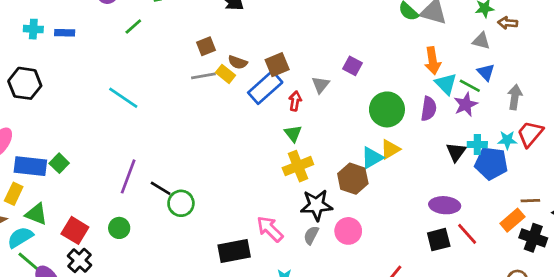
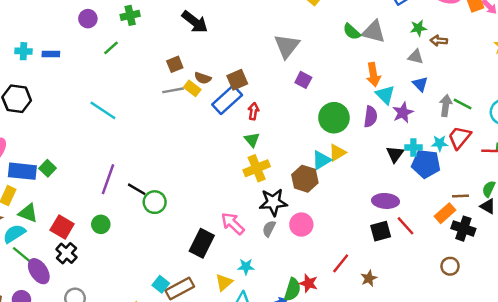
gray triangle: (321, 85) -> (287, 46), moved, size x1.6
green line: (470, 86) -> (463, 104), moved
black rectangle: (234, 251) -> (202, 243), turned -52

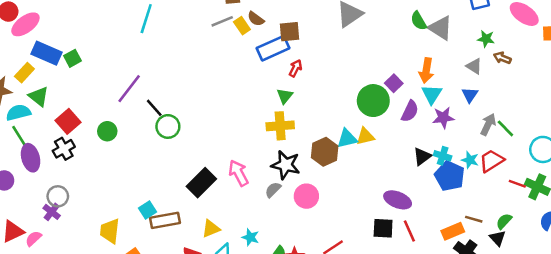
purple square: (303, 80) -> (394, 83), moved
gray line: (173, 90) -> (222, 21), turned -30
cyan line: (103, 110) -> (146, 19), turned 56
cyan star: (246, 267) -> (250, 237), moved

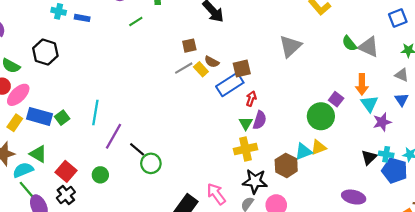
cyan line: (146, 19) -> (95, 113), moved
yellow rectangle: (24, 73) -> (15, 123), moved
purple semicircle: (410, 111) -> (260, 120), moved

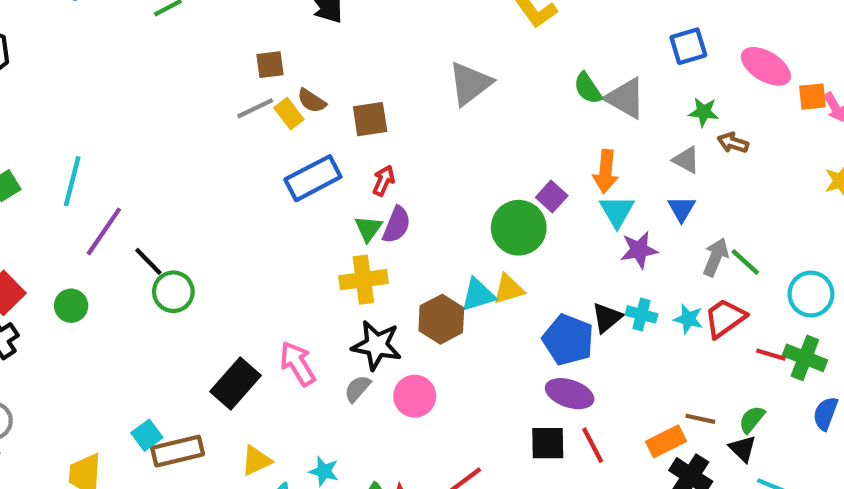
blue rectangle: (230, 84) -> (313, 178), moved
blue pentagon: (395, 170) -> (568, 340), moved

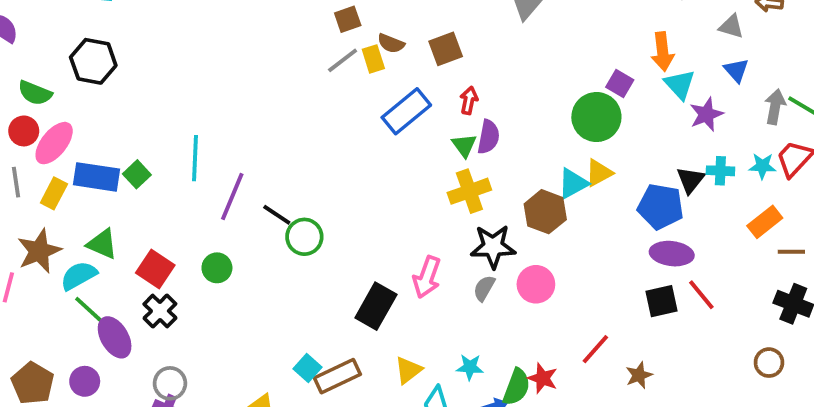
yellow rectangle: (289, 114) -> (373, 59), turned 32
pink arrow: (298, 364) -> (427, 277), turned -117
orange rectangle: (666, 441) -> (765, 222), moved

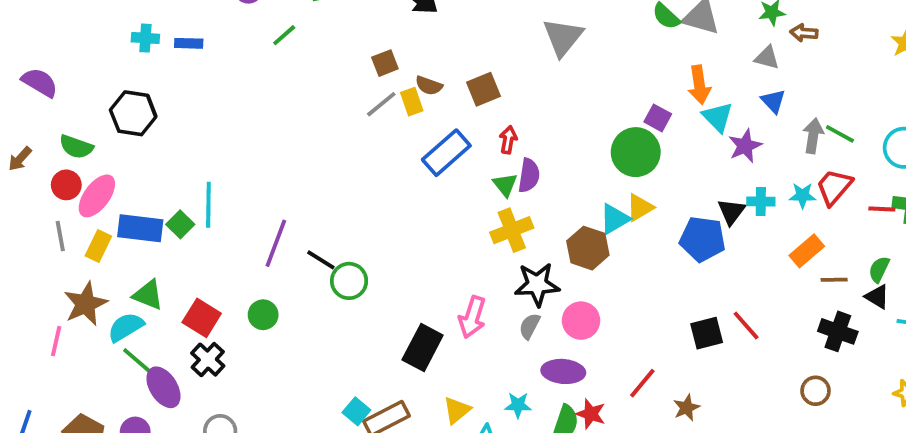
cyan line: (195, 158) -> (208, 205), moved
purple ellipse: (672, 254) -> (563, 371), moved

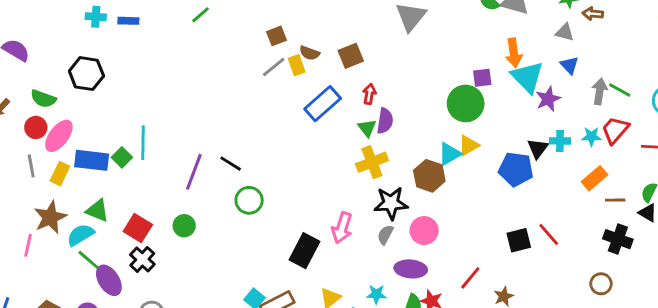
cyan triangle: (718, 117) -> (527, 77), size x1.4
purple square: (658, 118) -> (482, 78), turned -36
black line: (321, 260) -> (231, 164), moved

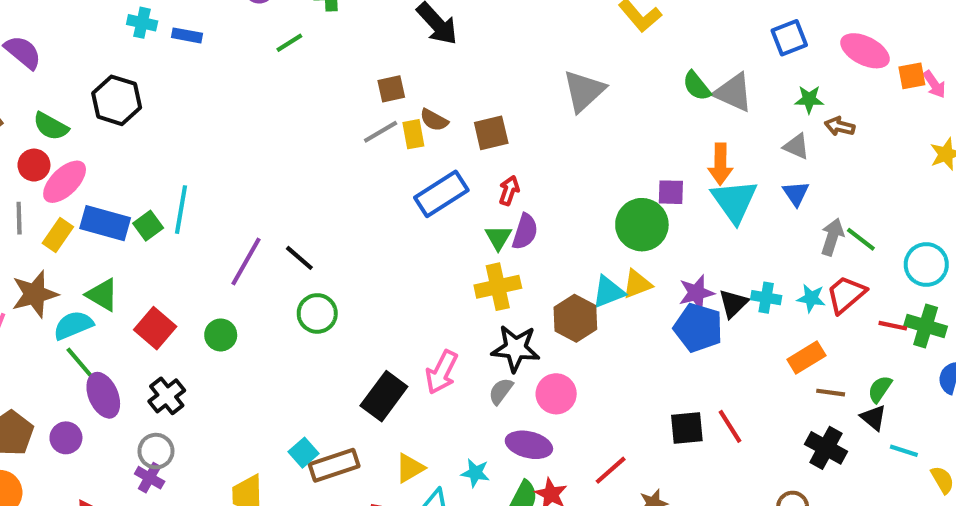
purple star: (548, 99) -> (696, 293), moved
black cross: (142, 259) -> (167, 396), moved

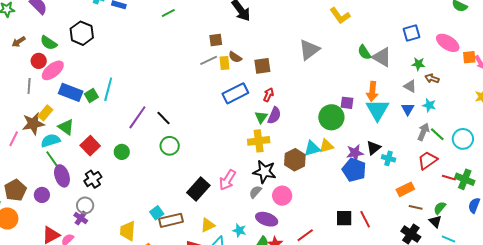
yellow rectangle: (58, 235) -> (45, 113), moved
cyan circle: (926, 265) -> (463, 139), moved
cyan star: (811, 298) -> (429, 105), moved
black triangle: (733, 303) -> (374, 148), moved

